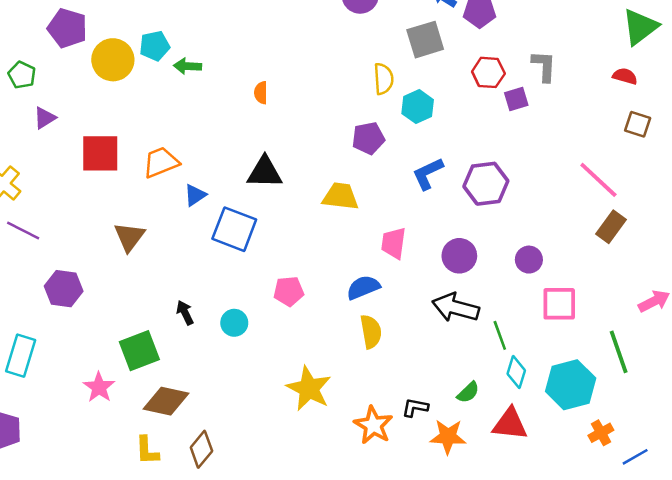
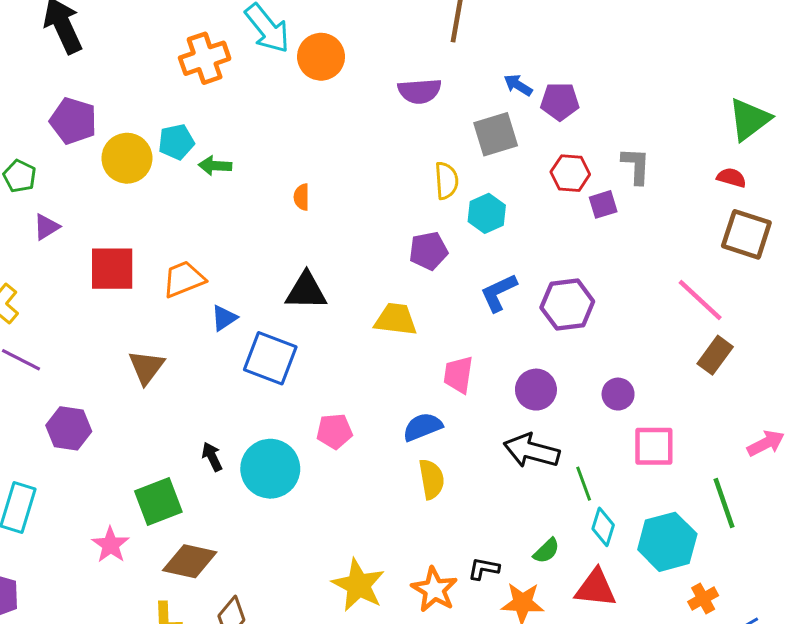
brown square: (638, 124) -> (746, 234), size x1.6
cyan circle: (234, 323) -> (270, 469), size x1.8
yellow star: (309, 389) -> (358, 585), moved

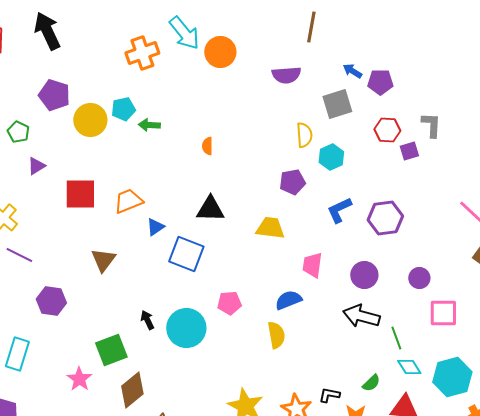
yellow semicircle: (431, 479) -> (276, 335), moved
cyan diamond: (603, 527) -> (409, 367), turned -50
brown diamond: (190, 561) -> (132, 390), turned -51

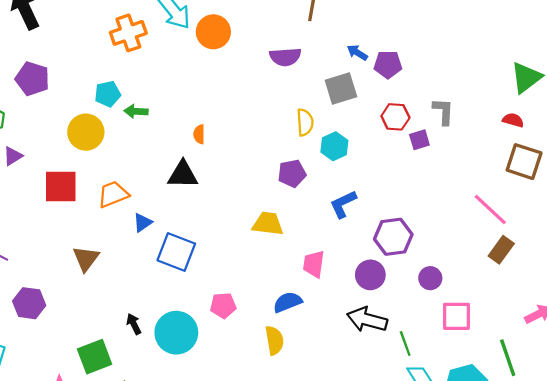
yellow circle: (90, 120) -> (86, 132), moved
black triangle: (210, 209) -> (183, 175), moved
purple hexagon: (385, 218) -> (393, 237), moved

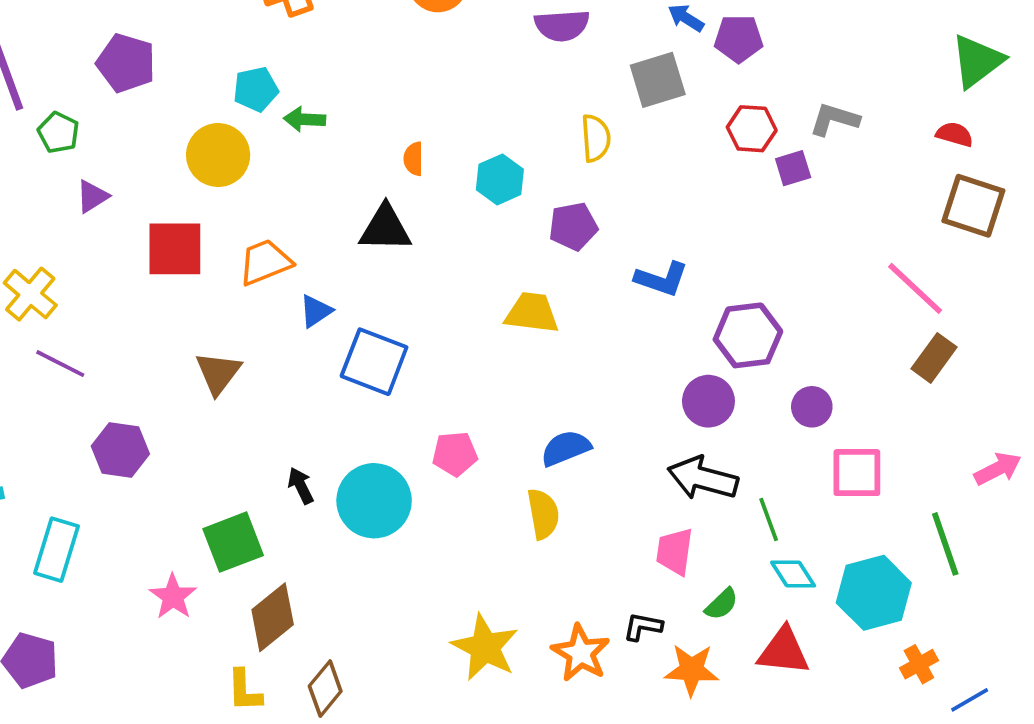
gray L-shape: (443, 111) -> (834, 119), turned -76
cyan hexagon: (334, 146) -> (500, 179), moved
blue L-shape: (343, 204) -> (661, 279), turned -136
pink trapezoid: (314, 264) -> (675, 551), moved

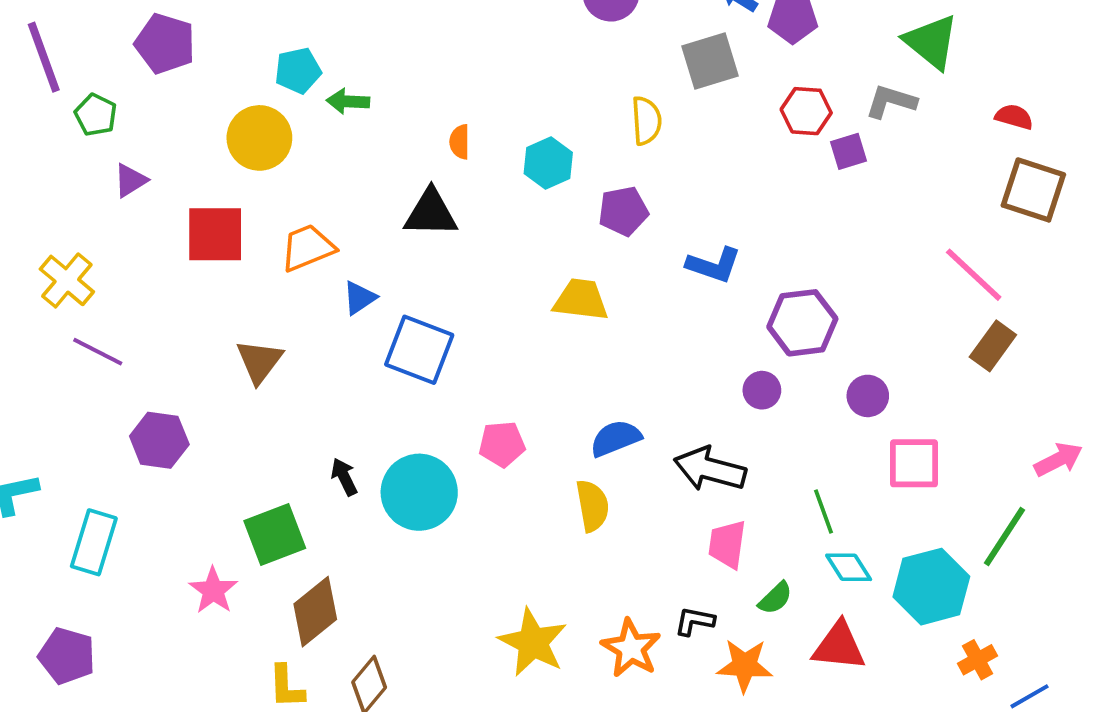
green triangle: (977, 61) -> (931, 42), moved, turned -44
purple circle: (708, 401) -> (762, 390), size x0.7
black arrow: (703, 478) -> (710, 469), moved
green line: (945, 544) -> (1004, 536), turned 52

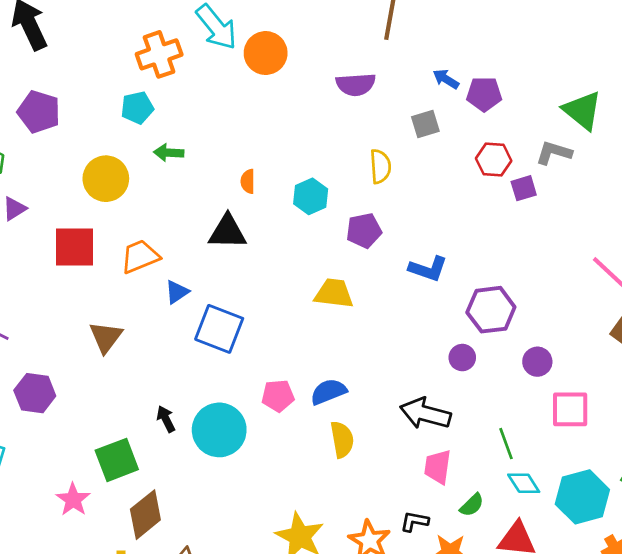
gray square: (710, 61) -> (425, 124), size x0.7
cyan pentagon: (298, 71) -> (137, 108), moved
blue semicircle: (616, 438) -> (328, 392), moved

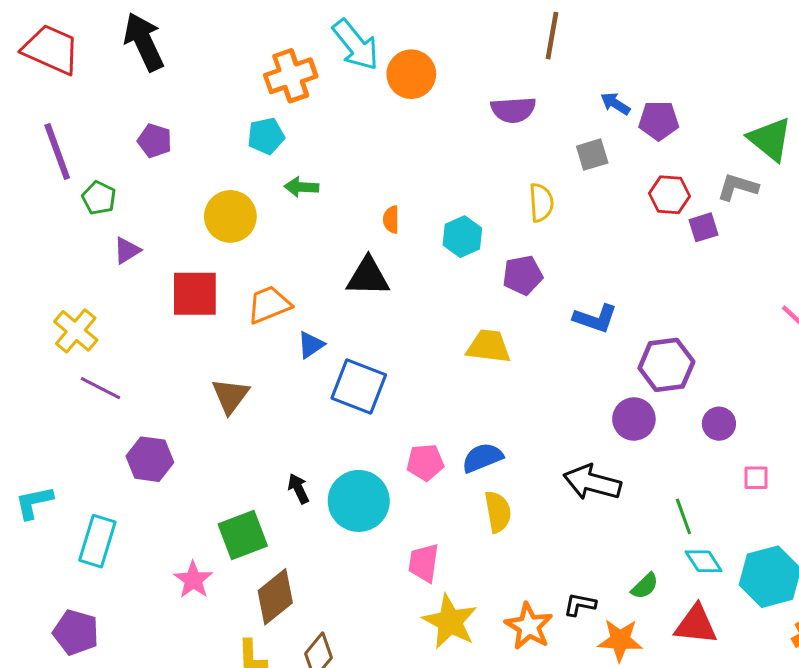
purple pentagon: (39, 112) -> (155, 141), size x0.7
purple circle: (462, 358) -> (634, 419), size x1.4
pink square: (570, 409) -> (756, 478), size x0.6
pink trapezoid: (438, 467) -> (424, 563), moved

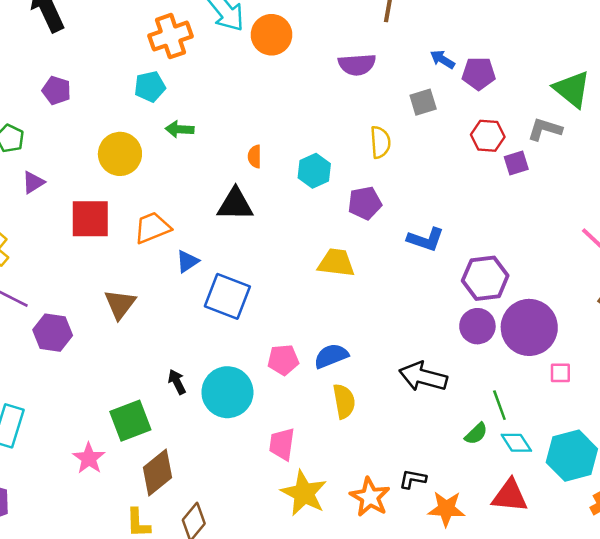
purple circle: (634, 419) -> (477, 326), moved
purple circle: (719, 424) -> (529, 327), size x2.0
purple hexagon: (150, 459) -> (53, 333), moved
green semicircle: (645, 586) -> (476, 434), moved

